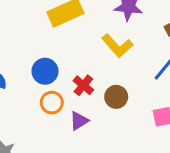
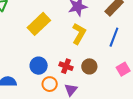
yellow L-shape: (117, 46) -> (79, 34), turned -90

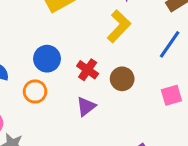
orange circle: (50, 84) -> (35, 91), moved

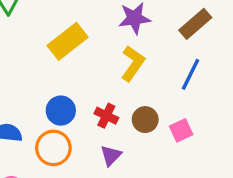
orange circle: (35, 91) -> (53, 148), size x1.4
pink square: (171, 95) -> (181, 130), moved

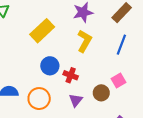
blue circle: (61, 111) -> (50, 66), moved
brown circle: (145, 120) -> (101, 93), moved

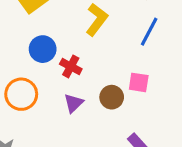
pink square: (119, 80) -> (139, 82), turned 32

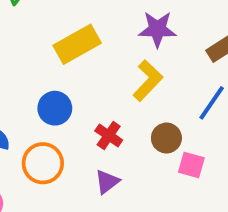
blue circle: (43, 49) -> (55, 108), moved
brown circle: (112, 97) -> (166, 138), moved

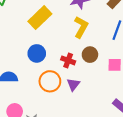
brown circle: (166, 138) -> (90, 55), moved
orange circle: (43, 163) -> (50, 81), moved

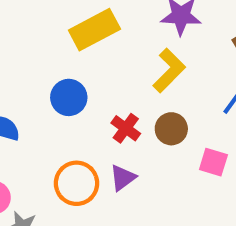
orange circle: (50, 81) -> (77, 183), moved

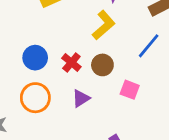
blue circle: (69, 97) -> (35, 58), moved
purple triangle: (123, 178) -> (81, 98), moved

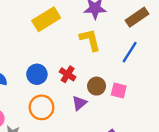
yellow L-shape: (104, 25) -> (90, 40), turned -55
brown circle: (102, 65) -> (97, 86), moved

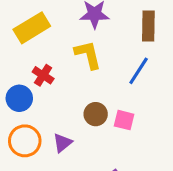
brown rectangle: (137, 17) -> (148, 26), turned -55
red cross: (68, 74) -> (43, 75), moved
purple triangle: (79, 103) -> (62, 143), moved

